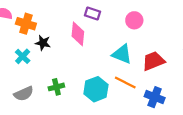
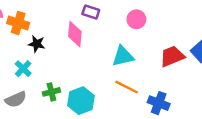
cyan triangle: (122, 54) -> (123, 56), turned -35
cyan cross: (23, 56) -> (23, 69), moved
red trapezoid: (153, 61) -> (172, 56), moved
cyan hexagon: (96, 89) -> (81, 101), moved

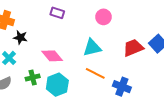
purple rectangle: (91, 12) -> (57, 13), moved
pink diamond: (75, 34) -> (52, 56), moved, turned -45

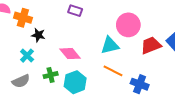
pink circle: (103, 17) -> (128, 25), moved, size x1.5

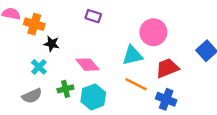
red trapezoid: (151, 45) -> (167, 68), moved

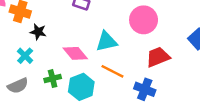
cyan triangle: (133, 55) -> (106, 41), moved
orange line: (136, 84) -> (112, 71), moved
blue cross: (166, 99) -> (145, 89), moved

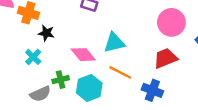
pink circle: (144, 20) -> (171, 22), moved
gray semicircle: (18, 86) -> (40, 94), moved

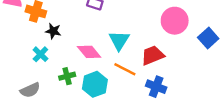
cyan triangle: (114, 43) -> (119, 40), turned -45
red trapezoid: (165, 58) -> (153, 55), moved
gray semicircle: (40, 94) -> (30, 90), moved

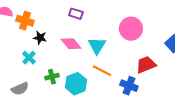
pink circle: (175, 21) -> (131, 29), moved
pink diamond: (89, 52) -> (71, 44), moved
red trapezoid: (153, 55) -> (146, 65), moved

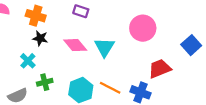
orange cross: (25, 21) -> (36, 16), moved
orange line: (102, 71) -> (110, 88), moved
green cross: (52, 77) -> (45, 82), moved

